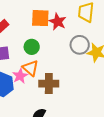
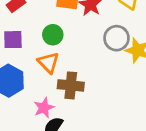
pink star: (20, 76) -> (44, 108), moved

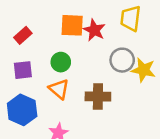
brown cross: (71, 85) -> (98, 96), moved

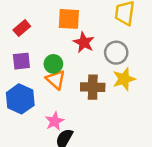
red star: (94, 30) -> (84, 42), moved
green circle: (61, 62) -> (53, 64), moved
yellow star: (143, 70) -> (124, 79), moved, turned -30

